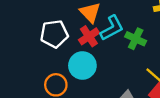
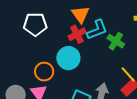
white pentagon: (54, 34) -> (35, 24), moved

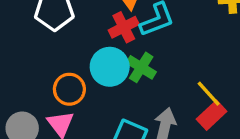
green cross: (116, 41) -> (141, 67), moved

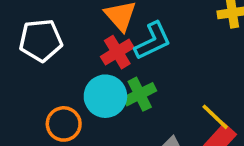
green cross: (141, 67) -> (140, 94), turned 36

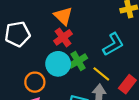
cyan L-shape: (153, 41) -> (113, 44), moved
yellow line: (215, 117) -> (101, 74), moved

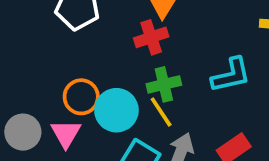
cyan circle: (58, 64) -> (116, 110), moved
yellow line: (101, 74) -> (161, 112), moved

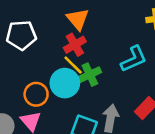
cyan circle: (116, 110) -> (65, 83), moved
yellow line: (161, 112) -> (73, 65), moved

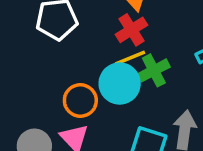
yellow line: (73, 65) -> (130, 58), turned -65

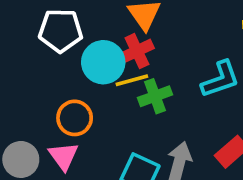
cyan circle: (120, 84) -> (103, 62), moved

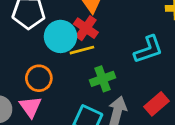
red cross: (137, 51) -> (86, 28), turned -30
green cross: (155, 96) -> (102, 79), moved

